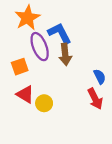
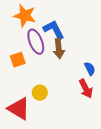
orange star: (27, 18) -> (25, 16), turned -30
red triangle: (25, 94) -> (19, 109), moved, size x1.4

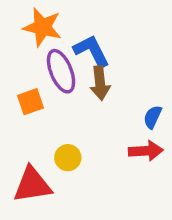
blue semicircle: (90, 69) -> (153, 117), turned -128
red arrow: (86, 89) -> (146, 151), turned -66
red triangle: (19, 109) -> (32, 185), turned -40

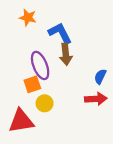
orange star: (42, 27) -> (28, 18), size x0.7
purple ellipse: (61, 71) -> (40, 65), moved
orange square: (31, 102) -> (32, 84), moved

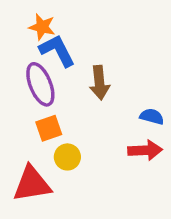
blue L-shape: (60, 33) -> (57, 51), moved
purple ellipse: (40, 65) -> (40, 84), moved
blue semicircle: (100, 77) -> (152, 116), turned 80

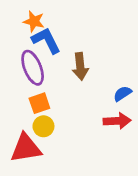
blue semicircle: (152, 116) -> (122, 94), turned -48
yellow circle: (67, 157) -> (43, 126), moved

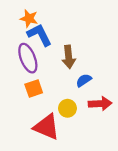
blue semicircle: (122, 94) -> (84, 80), moved
yellow circle: (43, 126) -> (67, 108), moved
red triangle: (26, 148) -> (46, 127), moved, turned 32

